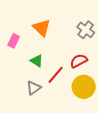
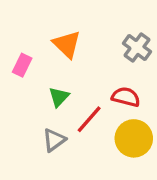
green triangle: (37, 61) -> (59, 97), turned 40
red semicircle: (79, 61) -> (126, 97), turned 42

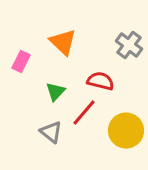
red semicircle: (126, 97) -> (101, 81), moved
gray triangle: (54, 140) -> (51, 132), turned -45

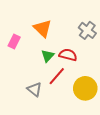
green triangle: (56, 92) -> (48, 56), moved

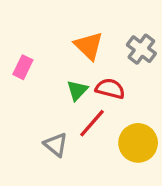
orange triangle: (43, 28) -> (89, 46), moved

